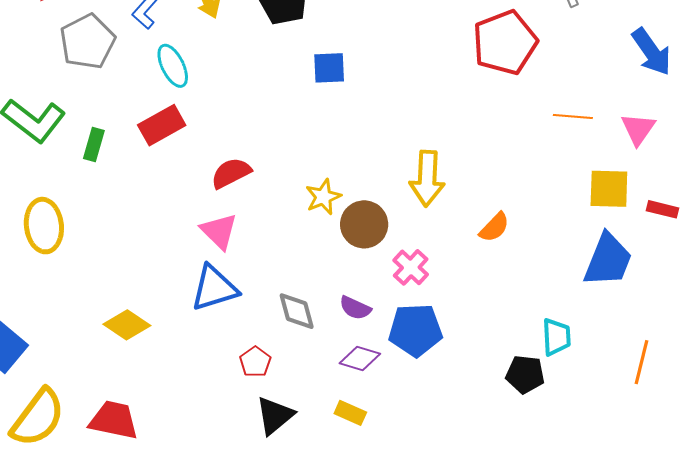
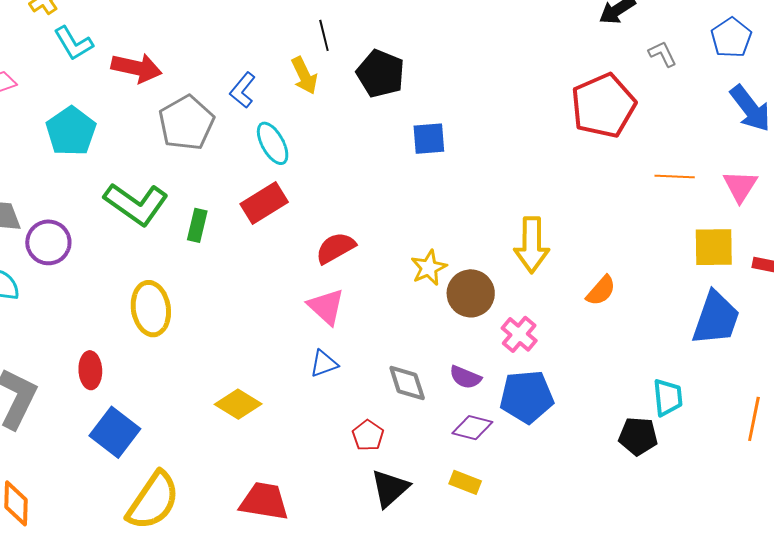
blue triangle: (214, 288) -> (324, 364), size x0.6
red trapezoid: (114, 420) -> (264, 501), moved

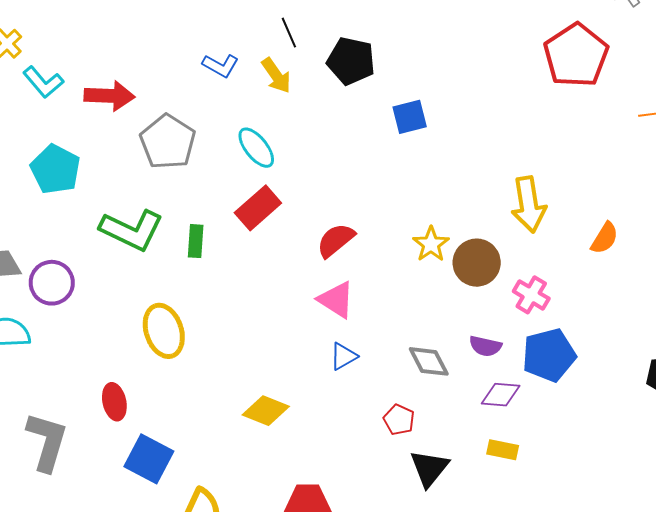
blue L-shape: (243, 90) -> (221, 66), moved, turned -90

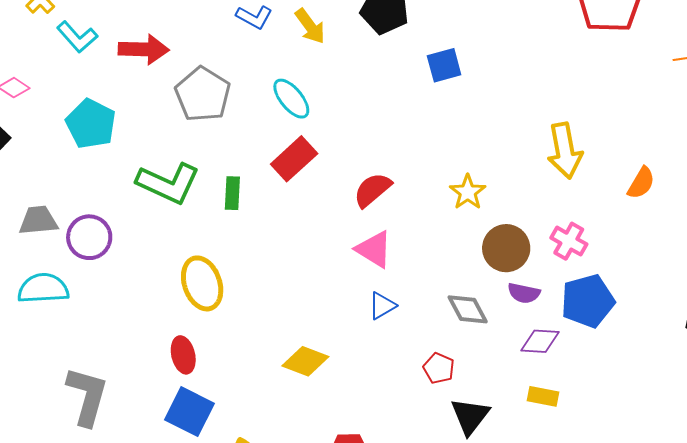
brown circle: (477, 263) -> (506, 248), moved
red ellipse: (114, 402) -> (183, 355), moved

